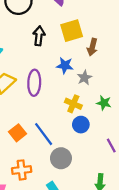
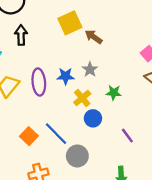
black arrow: (39, 36) -> (21, 35), moved
brown arrow: (92, 47) -> (94, 37), turned 119
blue star: (65, 66) -> (66, 76), moved
yellow cross: (73, 104) -> (82, 98), turned 35

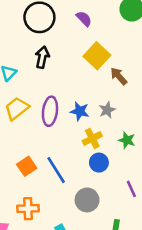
yellow square: (70, 23) -> (97, 56), turned -35
gray circle: (77, 156) -> (87, 200), moved

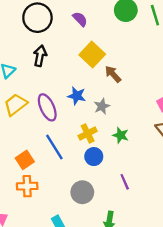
purple ellipse: (50, 111) -> (47, 107), turned -32
blue star: (80, 111) -> (77, 96), moved
blue line: (56, 170) -> (54, 147), moved
orange cross: (28, 209) -> (27, 186), moved

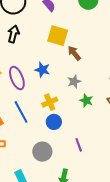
yellow square: (92, 55) -> (58, 36), turned -30
gray star: (102, 106) -> (74, 81), moved
green star: (121, 135) -> (86, 101), moved

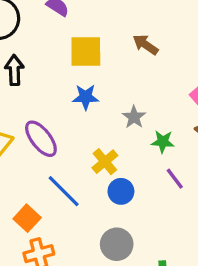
brown arrow: (74, 53) -> (146, 45), moved
blue star: (42, 70) -> (86, 97), moved
purple line: (79, 145) -> (175, 179), moved

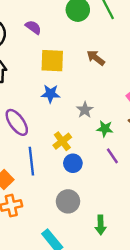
blue line: (64, 191) -> (31, 161), turned 36

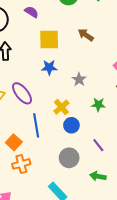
green star: (105, 129) -> (98, 105), moved
purple line: (112, 156) -> (98, 145), moved
green arrow: (101, 225) -> (98, 176), turned 105

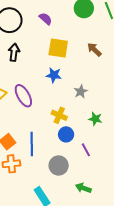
yellow cross: (61, 107) -> (59, 115), turned -35
blue line: (36, 125) -> (32, 144), moved
purple line: (98, 145) -> (86, 150), moved

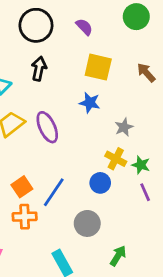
yellow cross: (59, 115) -> (116, 159), moved
blue line: (32, 144) -> (54, 192), turned 30
purple line: (86, 150) -> (145, 192), moved
green arrow: (83, 188) -> (118, 256), turned 98

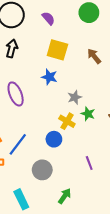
green star: (141, 165) -> (88, 114), moved
purple line: (145, 192) -> (89, 163), moved

